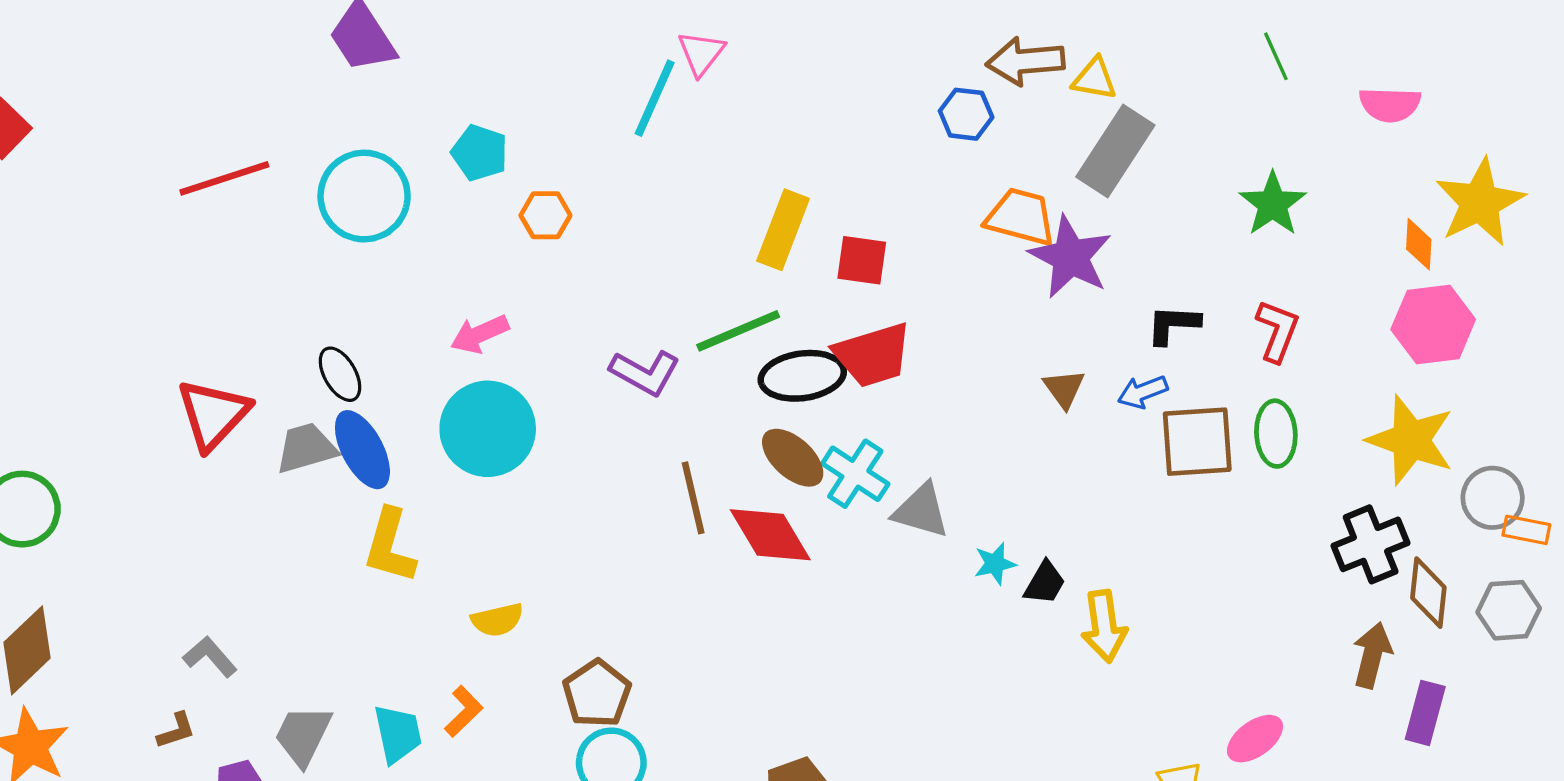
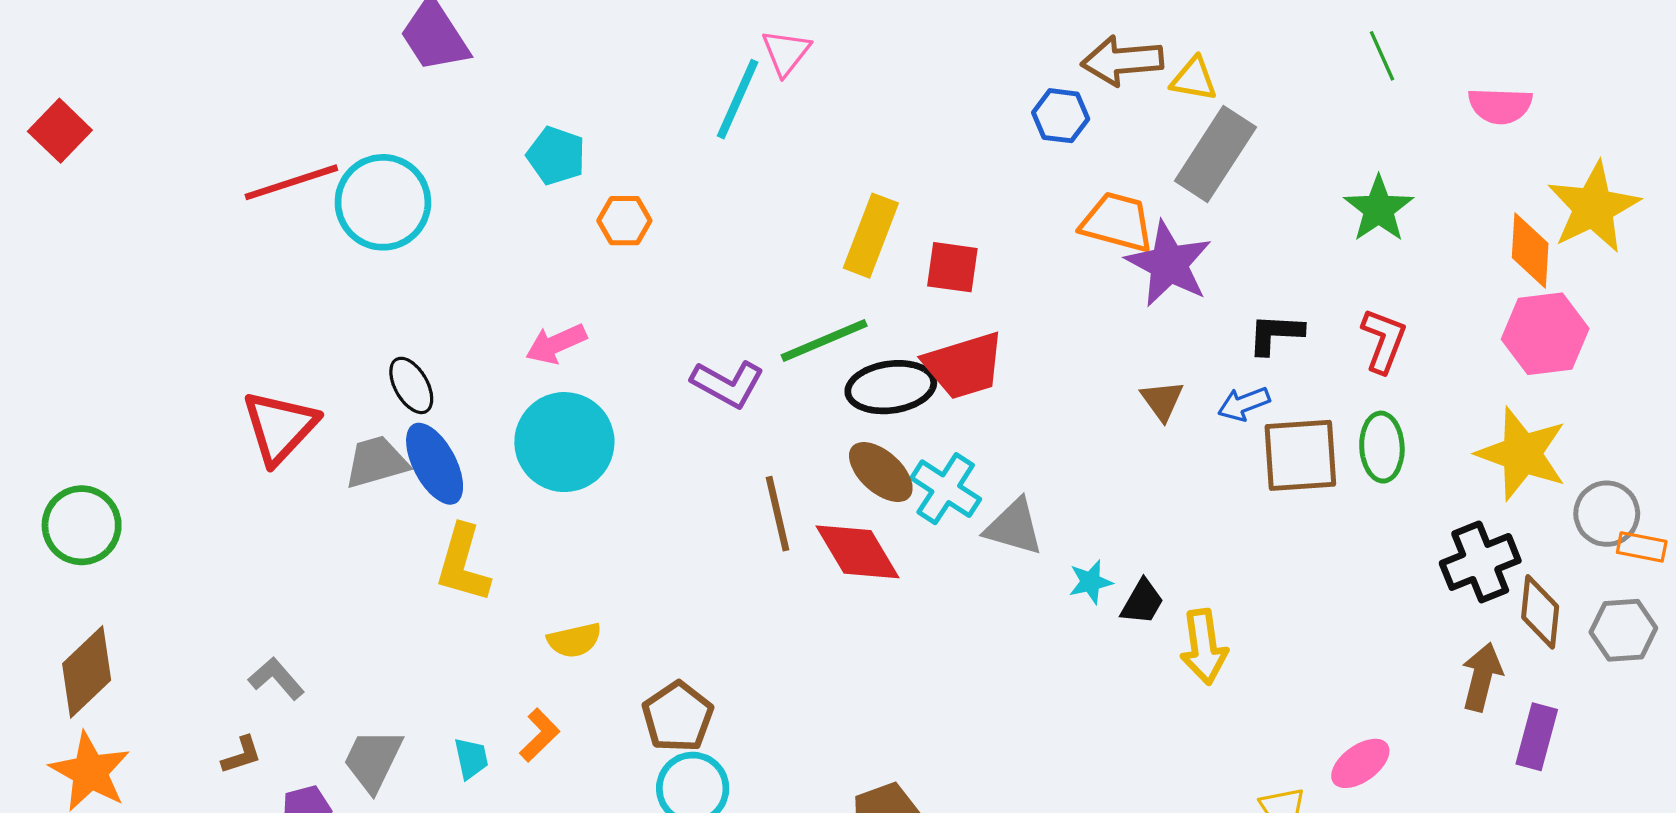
cyan circle: (364, 196) -> (383, 202), moved
orange diamond: (1419, 244) -> (1530, 251), size x1.4
cyan trapezoid: (398, 734) -> (471, 758), size x0.7

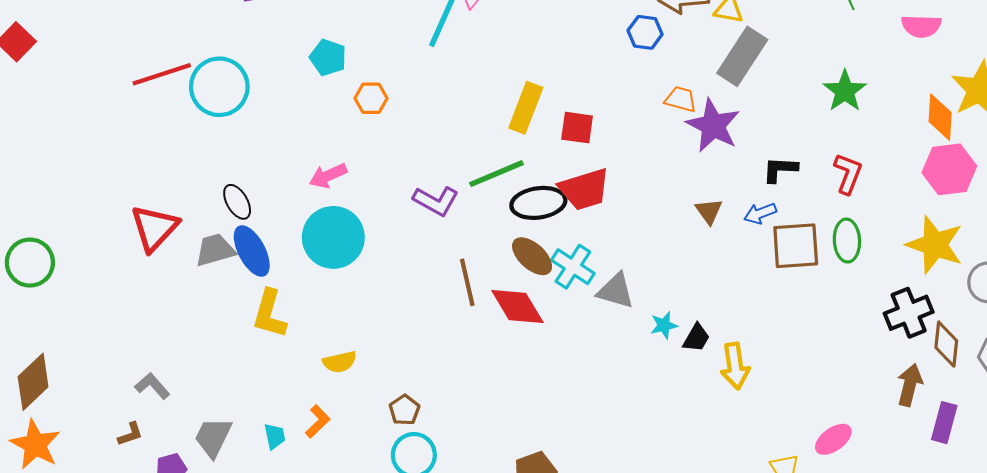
orange trapezoid: (1117, 222) -> (681, 99), size x0.7
green circle: (82, 525) -> (30, 263), moved
brown pentagon: (678, 717) -> (404, 410), size x0.7

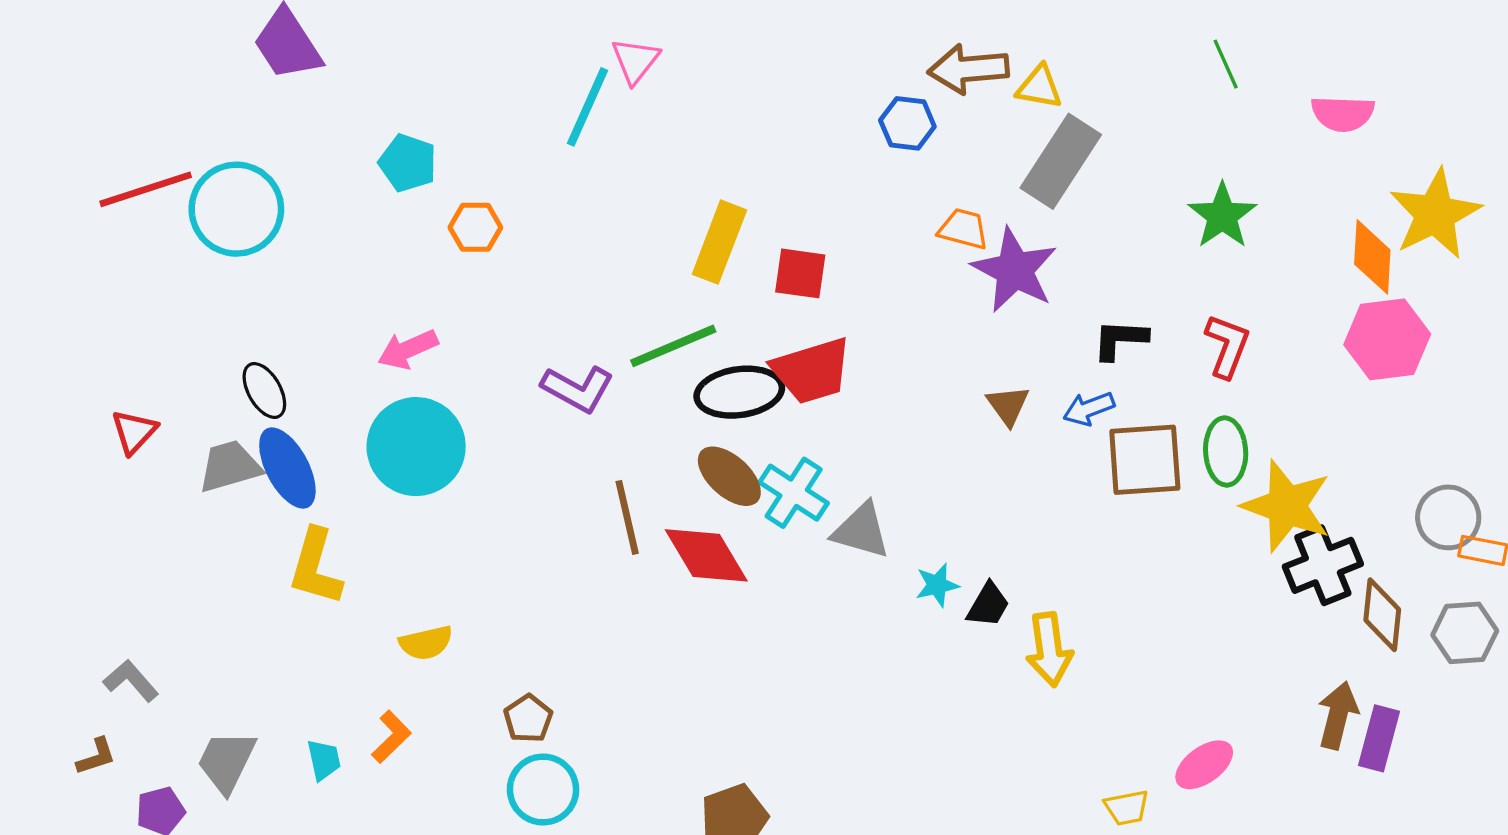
red triangle: (154, 228) -> (134, 432), size x0.6
yellow star: (935, 245) -> (1287, 506), moved
brown arrow: (910, 385) -> (1338, 715), moved

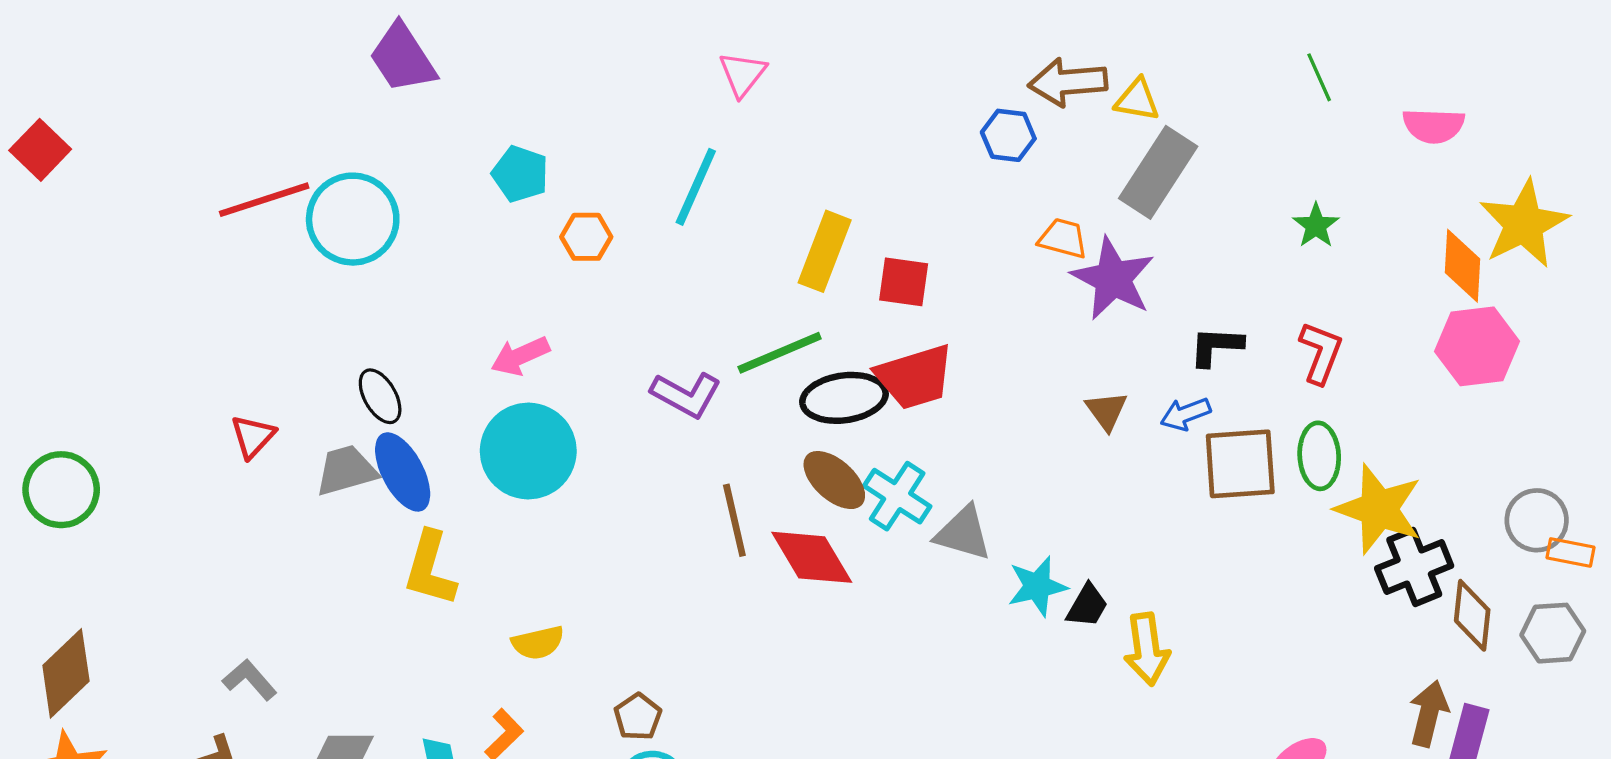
cyan line: (588, 107) -> (696, 187), moved
green star: (1222, 216) -> (1316, 226), size x0.7
cyan star: (937, 585) -> (1037, 586), size x1.4

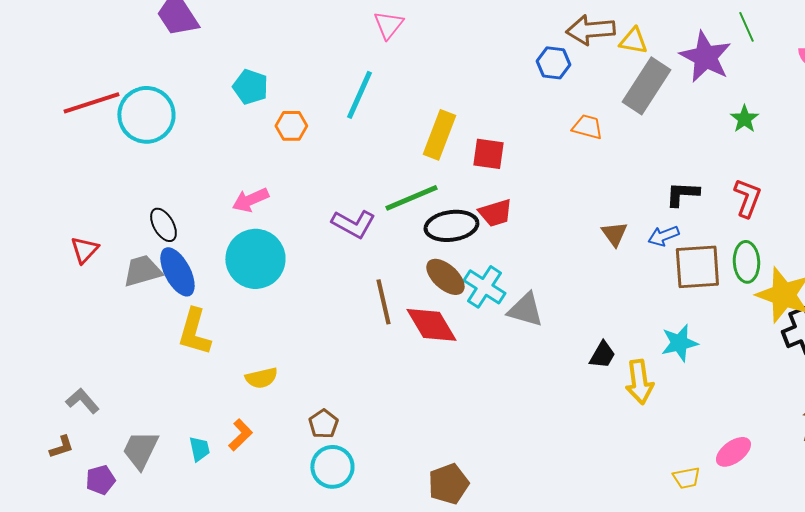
purple star: (1113, 279) -> (705, 57), moved
red trapezoid: (915, 377) -> (495, 213), size x0.7
cyan star: (1037, 586) -> (679, 343), moved

